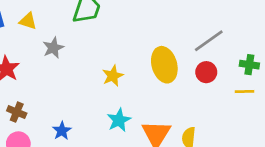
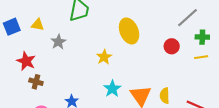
gray line: (209, 41) -> (188, 18), moved
yellow ellipse: (164, 65) -> (129, 31), moved
brown cross: (17, 112) -> (36, 82), moved

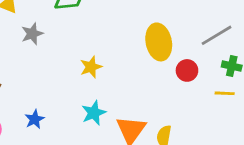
yellow ellipse: (129, 31) -> (159, 42), moved

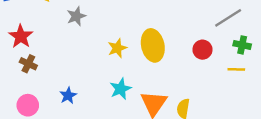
gray star: (32, 34) -> (76, 16), moved
yellow ellipse: (159, 42) -> (153, 45), moved

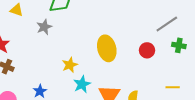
yellow star: (117, 48) -> (70, 65), moved
yellow line: (236, 69) -> (173, 87), moved

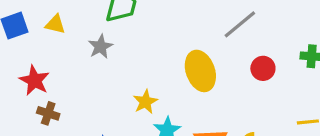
gray line: (167, 24) -> (240, 24), moved

